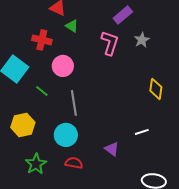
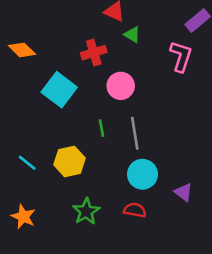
red cross: (42, 40) -> (94, 53), turned -30
green line: (42, 91) -> (101, 128), moved, turned 40
cyan circle: (66, 135) -> (142, 174), moved

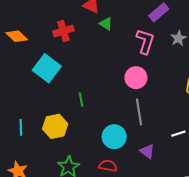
red cross: (94, 53) -> (63, 31), moved
pink circle: (121, 86) -> (136, 78), moved
gray line: (135, 133) -> (139, 112), moved
cyan line: (27, 163) -> (21, 127), turned 49

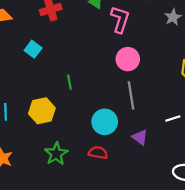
pink L-shape: (145, 41) -> (120, 19), moved
cyan square: (47, 68) -> (33, 49), size x0.6

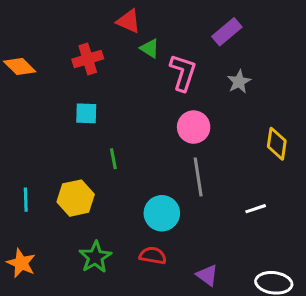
gray star: (173, 17) -> (239, 82), moved
cyan square: (33, 49) -> (86, 113), moved, turned -35
purple triangle: (140, 137) -> (207, 275), moved

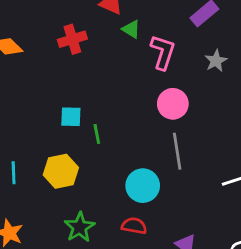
cyan square: (86, 113) -> (71, 117), moved

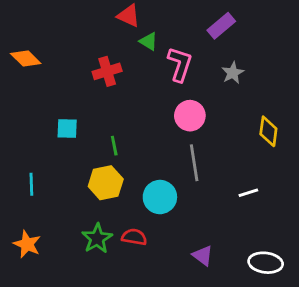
red cross: (72, 39) -> (107, 71), moved
cyan square: (71, 117) -> (67, 128), moved
yellow hexagon: (61, 171) -> (106, 183), moved
red semicircle: (134, 226) -> (134, 237), moved

